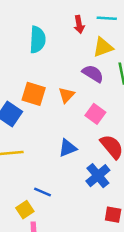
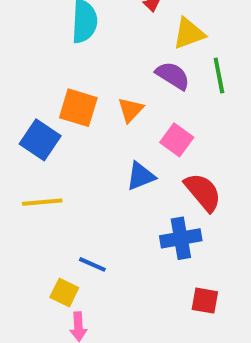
blue triangle: (68, 148) -> (141, 176), moved
blue cross: (98, 176) -> (181, 238), turned 30
yellow square: (25, 210) -> (64, 293), turned -30

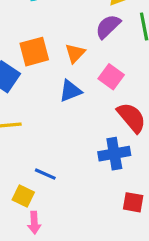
purple semicircle: (173, 76) -> (108, 26), turned -76
orange square: (78, 108) -> (34, 52), turned -32
blue triangle: (141, 176) -> (70, 91), moved

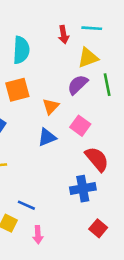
orange square: (34, 52) -> (17, 90), moved
red square: (133, 202) -> (98, 228), turned 30
pink arrow: (34, 223) -> (38, 235), moved

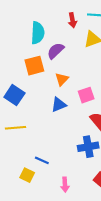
purple semicircle: (78, 85) -> (56, 51), moved
pink square: (80, 126) -> (86, 95), turned 35
pink arrow: (38, 235) -> (65, 185), moved

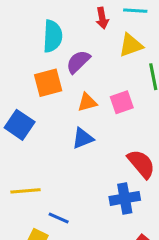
orange triangle: (62, 79) -> (87, 102), turned 32
pink square: (86, 95) -> (122, 102), moved
yellow line: (15, 128) -> (26, 191), moved

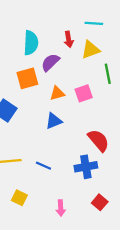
red arrow: (102, 18) -> (69, 39), moved
blue line: (59, 218) -> (43, 166), moved

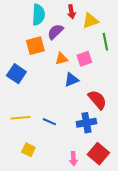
blue triangle: (54, 121) -> (71, 80), moved
red square: (100, 202) -> (98, 154), size x1.5
pink arrow: (61, 208) -> (73, 159), moved

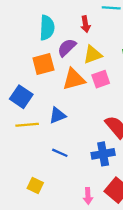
yellow triangle: (90, 21) -> (93, 55), moved
orange triangle: (61, 59) -> (74, 79), size x1.5
blue triangle: (71, 80) -> (57, 115), moved
yellow line: (20, 118) -> (27, 125), moved

